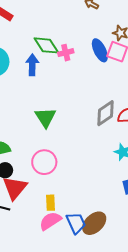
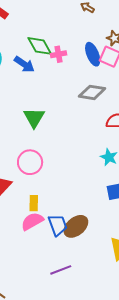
blue arrow: (32, 65) -> (24, 64), turned 120
gray diamond: (105, 113) -> (92, 92), moved, turned 40

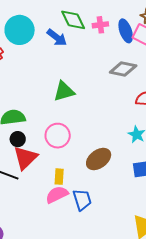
pink cross: (59, 54) -> (100, 25), moved
green triangle: (34, 118) -> (64, 91), turned 40
brown ellipse: (76, 226) -> (99, 159), moved

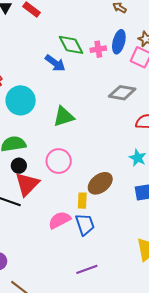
cyan circle: (20, 30) -> (21, 100), moved
blue ellipse: (126, 31) -> (119, 42), moved, turned 35
yellow rectangle: (59, 177) -> (82, 201), moved

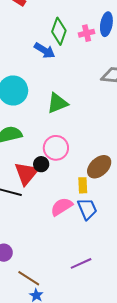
green diamond: (71, 45) -> (59, 31), turned 52
black circle: (19, 166) -> (41, 164), moved
purple line: (87, 269) -> (81, 263), moved

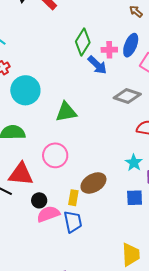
blue arrow: (45, 50) -> (97, 65), moved
black circle: (41, 164) -> (39, 200), moved
red triangle: (26, 173) -> (21, 174), turned 44

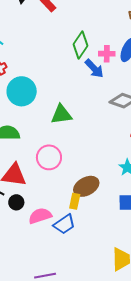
yellow rectangle: (73, 198) -> (75, 201), moved
black circle: (39, 200) -> (16, 202), moved
blue trapezoid: (73, 222) -> (64, 224), turned 65

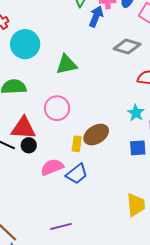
blue arrow: (94, 69) -> (96, 16), turned -110
yellow rectangle: (75, 201) -> (77, 144), moved
black circle: (16, 202) -> (29, 145), moved

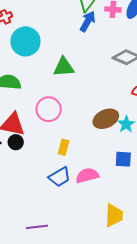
blue arrow: (96, 16) -> (88, 21), moved
brown ellipse: (96, 135) -> (106, 119), moved
pink semicircle: (52, 167) -> (87, 175), moved

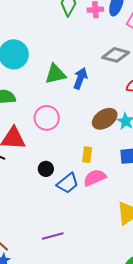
blue arrow: (88, 21) -> (80, 78), moved
black circle: (16, 142) -> (46, 169), moved
yellow rectangle: (64, 147) -> (87, 155), moved

